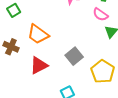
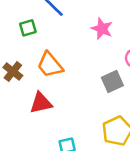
gray square: (74, 56) -> (112, 82), moved

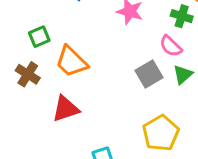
green square: (28, 28) -> (39, 37), moved

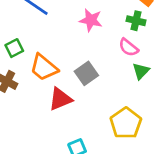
gray square: (149, 74) -> (86, 73), moved
red triangle: (65, 109) -> (60, 99), moved

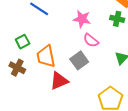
pink semicircle: (128, 47) -> (91, 40), moved
orange trapezoid: (44, 67) -> (46, 56), turned 40

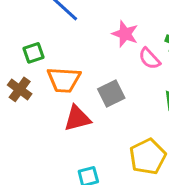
pink semicircle: (91, 40) -> (150, 59), moved
orange trapezoid: (46, 56) -> (64, 80), turned -85

